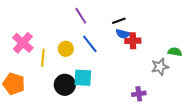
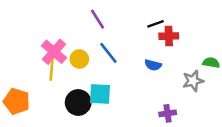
black line: (119, 21) -> (155, 24), moved
blue semicircle: (123, 34) -> (153, 65), moved
red cross: (133, 41) -> (169, 36), moved
pink cross: (23, 43) -> (54, 52), moved

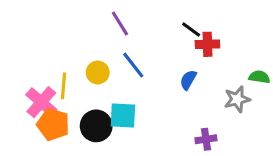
black line: (155, 24) -> (191, 29), turned 56
pink cross: (54, 52) -> (41, 102), moved
blue semicircle: (153, 65) -> (188, 80), turned 105
orange pentagon: (17, 101) -> (53, 124), moved

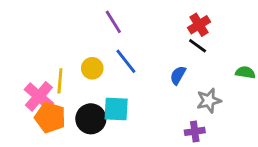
black line: (191, 29) -> (198, 46), moved
red cross: (207, 44) -> (199, 25), moved, turned -30
gray star: (237, 99) -> (209, 101), moved

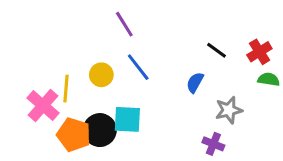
red cross: (199, 25) -> (259, 52), moved
orange pentagon: (50, 117) -> (74, 135), moved
purple cross: (195, 131) -> (213, 144), turned 30

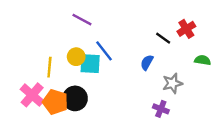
purple line: (124, 24) -> (82, 20), moved, turned -30
red cross: (259, 52) -> (186, 29), moved
pink cross: (43, 105) -> (32, 95), moved
cyan square: (127, 119) -> (90, 64), moved

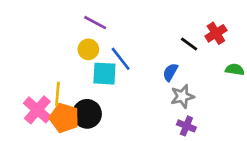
yellow circle: (76, 57) -> (88, 49), moved
yellow line: (49, 67) -> (57, 94), moved
gray star: (172, 83) -> (182, 96), moved

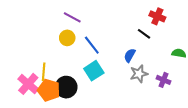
red cross: (216, 33) -> (157, 16), moved, turned -35
cyan square: (104, 74) -> (94, 71), moved, turned -36
purple cross: (186, 126) -> (163, 80), moved

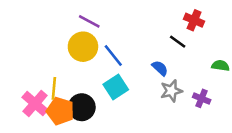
yellow circle: (67, 38) -> (83, 47), size x1.5
blue semicircle: (130, 55) -> (160, 68), turned 104

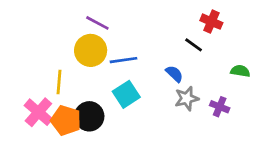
blue line: (113, 55) -> (124, 60), turned -60
yellow line: (54, 88) -> (59, 82), moved

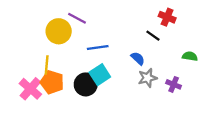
yellow circle: (91, 50) -> (59, 31), moved
black circle: (89, 116) -> (86, 84), moved
orange pentagon: (66, 120) -> (52, 82), moved

